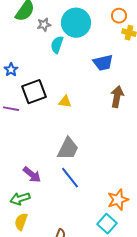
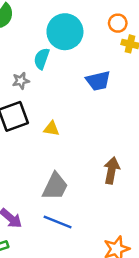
gray star: (44, 25) -> (21, 81), moved
brown arrow: (117, 97) -> (112, 170), moved
blue line: (70, 178) -> (58, 222), turned -30

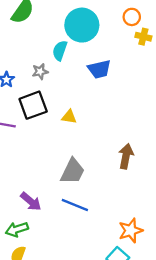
blue trapezoid: (98, 81) -> (99, 69), moved

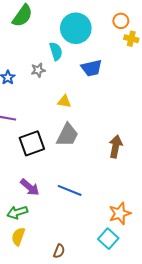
cyan semicircle: (60, 51) -> (56, 51), turned 144
black square: (33, 105) -> (32, 143), moved
yellow triangle: (69, 117) -> (64, 101), moved
gray trapezoid: (73, 171) -> (67, 135), moved

